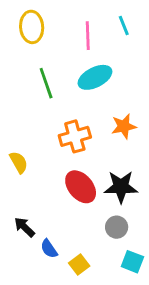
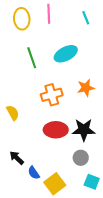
pink line: (88, 36) -> (49, 14), moved
red ellipse: (81, 187) -> (56, 130), turned -50
yellow square: (79, 265) -> (55, 184), size x1.5

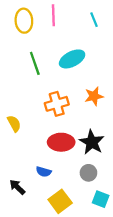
black star: (84, 130) -> (92, 142), turned 30
black arrow: (17, 158) -> (17, 187), moved
blue semicircle: (34, 173) -> (44, 172), moved, turned -40

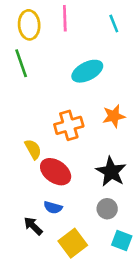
green line: (35, 63) -> (21, 63), moved
yellow semicircle: (14, 124) -> (33, 149), moved
red ellipse: (61, 142) -> (56, 172), moved, turned 35
black arrow: (17, 187) -> (33, 226), moved

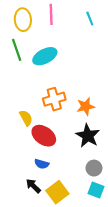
cyan ellipse: (87, 71) -> (45, 56), moved
orange star: (114, 116) -> (86, 106), moved
gray circle: (107, 209) -> (94, 168), moved
black arrow: (33, 226) -> (33, 186), moved

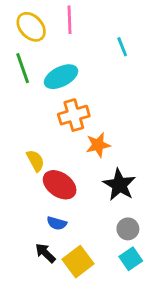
cyan line: (90, 19) -> (122, 47), moved
yellow ellipse: (23, 20) -> (31, 27), turned -40
orange cross: (54, 99) -> (74, 115), moved
orange star: (86, 106) -> (98, 145), moved
cyan square: (96, 190) -> (131, 259), turned 35

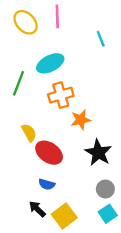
green line: (23, 68) -> (18, 83), moved, turned 40

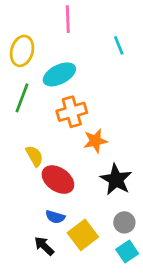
yellow ellipse: (26, 22) -> (22, 51), moved, turned 60
yellow square: (64, 216) -> (83, 235), moved

